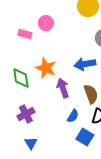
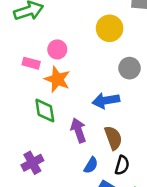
orange star: (46, 68) -> (57, 79), moved
green diamond: (21, 78) -> (45, 110), moved

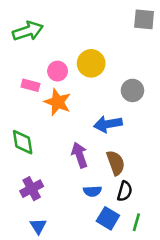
yellow circle: (110, 28) -> (91, 63), moved
green diamond: (45, 110) -> (23, 142), moved
blue semicircle: (91, 165) -> (92, 191), turned 56

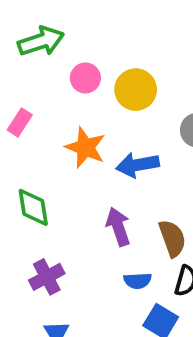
pink circle: (58, 71) -> (85, 78), moved
pink rectangle: (30, 85) -> (20, 122), moved, turned -72
blue arrow: (108, 124) -> (138, 165), moved

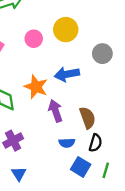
pink circle: (85, 78) -> (34, 39), moved
orange star: (85, 148) -> (36, 87), moved

